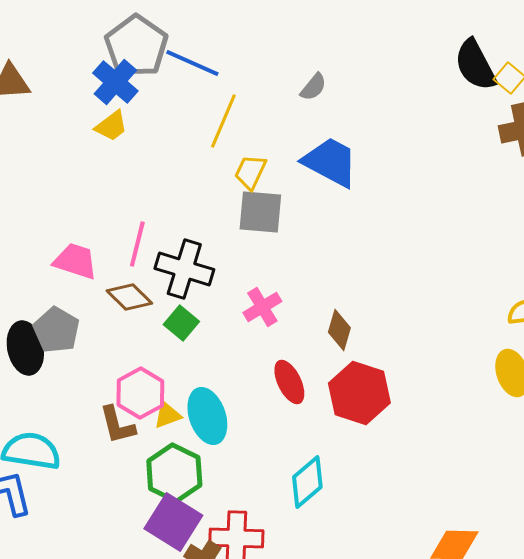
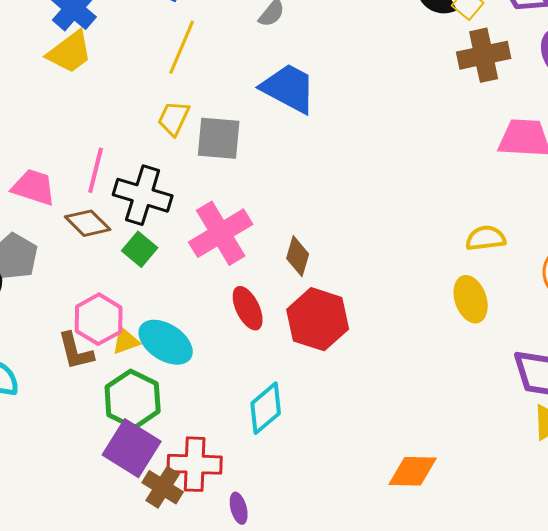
yellow trapezoid: (111, 126) -> (70, 52), size x1.4
yellow trapezoid: (250, 172) -> (174, 118), moved
pink cross: (262, 307) -> (221, 233), size x1.6
cyan ellipse: (207, 416) -> (166, 342), turned -38

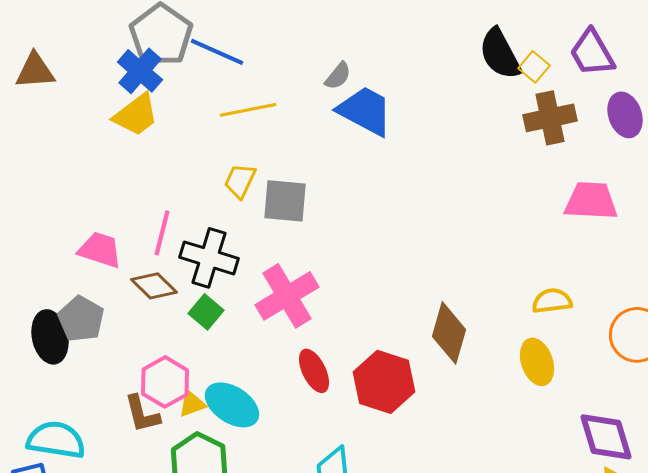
yellow line: (182, 47) -> (248, 110), turned 56
blue trapezoid: (289, 88) -> (365, 111), moved
brown diamond: (298, 256) -> (449, 333), moved, size x1.5

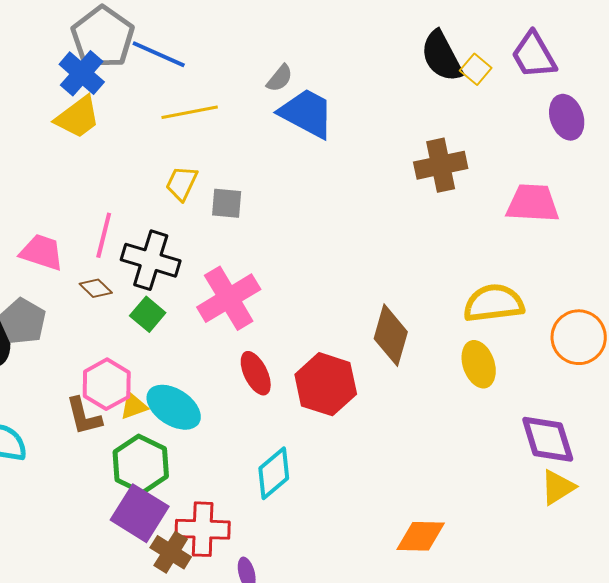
brown cross: (550, 118) -> (441, 165), moved
gray square: (285, 201) -> (227, 203), size x0.7
brown diamond: (154, 286) -> (96, 288), size x0.7
yellow semicircle: (552, 301) -> (494, 303), size x1.5

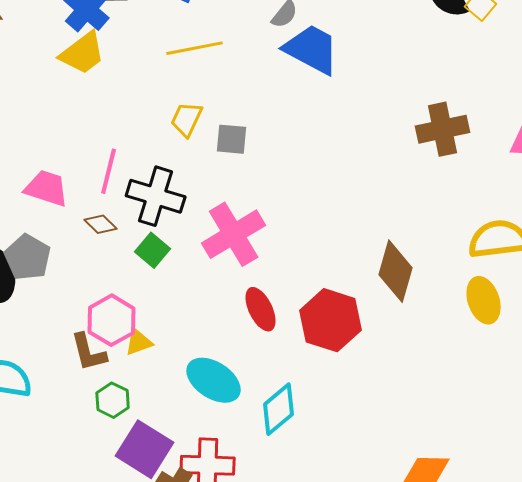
brown cross: (441, 165) -> (443, 129), moved
cyan ellipse: (174, 407) -> (214, 380), moved
green hexagon: (141, 464) -> (113, 400), moved, size x0.6

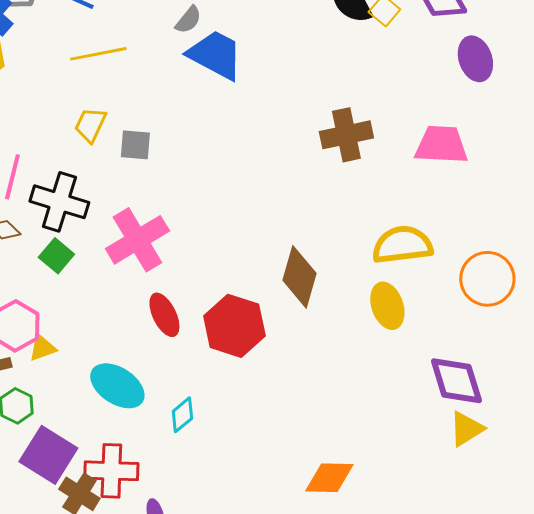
cyan diamond: (279, 409) -> (182, 415), size x0.7

